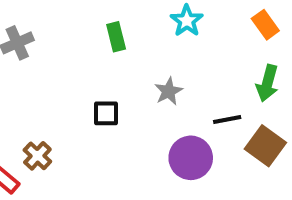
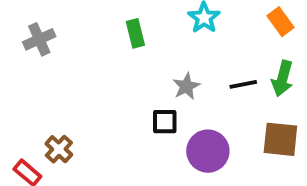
black square: (106, 113) -> (165, 122), moved
black line: (227, 120) -> (243, 84), moved
brown square: (265, 146) -> (280, 139), turned -30

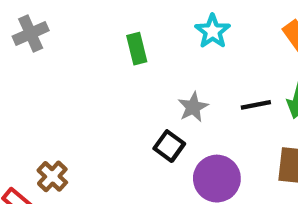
gray cross: (39, 39) -> (31, 33), moved
black square: (165, 122) -> (169, 146), turned 36

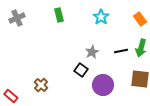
green rectangle: (137, 49) -> (59, 15), moved
brown cross: (52, 176) -> (41, 85), moved

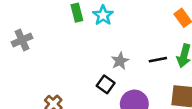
cyan star: (101, 17) -> (103, 15), moved
gray cross: (17, 18) -> (22, 40), moved

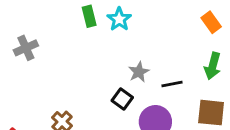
black line: (158, 60) -> (172, 84), moved

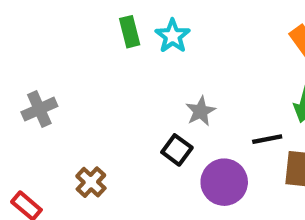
gray cross: (26, 48) -> (39, 109), moved
black line: (172, 84) -> (267, 139), moved

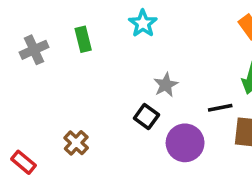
green rectangle: (130, 32) -> (83, 39), moved
gray cross: (39, 109) -> (34, 50), moved

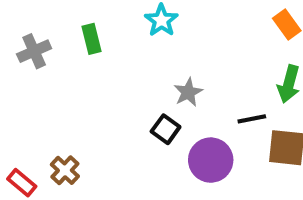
brown cross: (76, 143) -> (65, 170), moved

